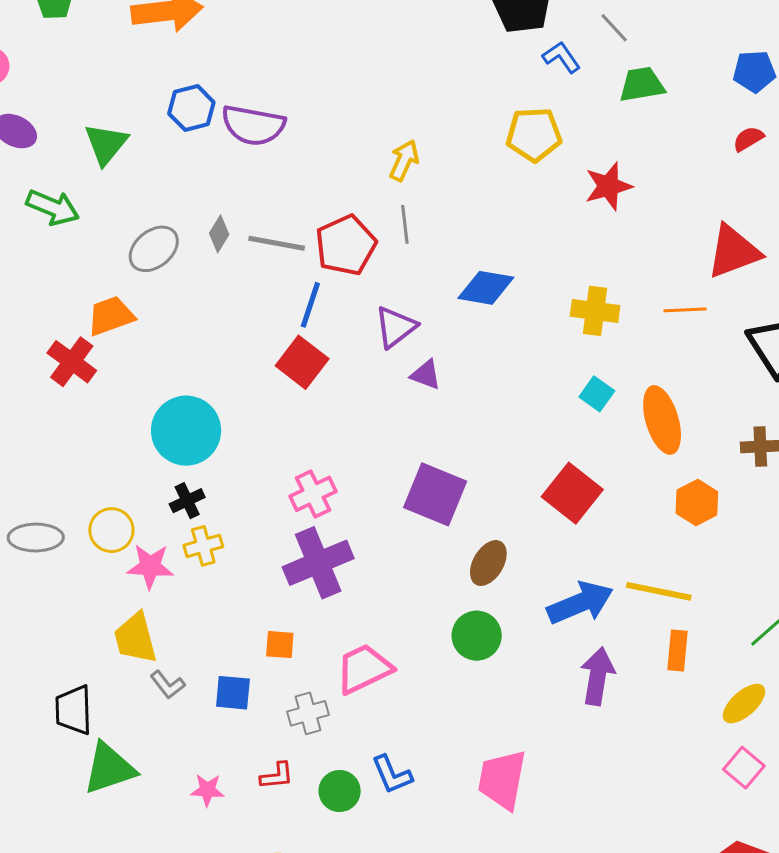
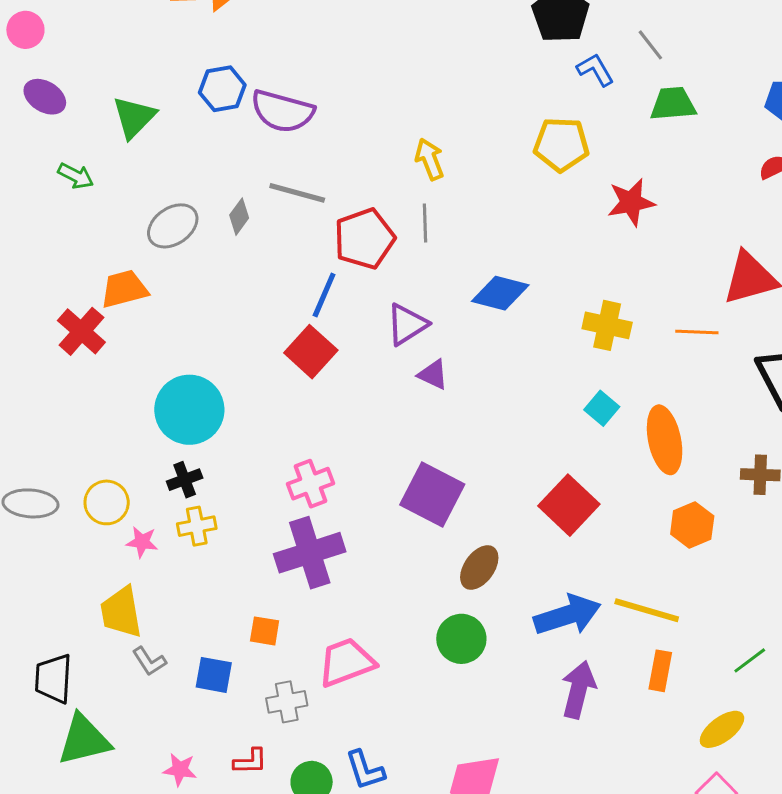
yellow arrow: (404, 160) -> (430, 159), turned -51
green arrow: (53, 207) -> (76, 176), size x0.7
gray line: (277, 243) -> (297, 193), moved
pink star: (150, 566) -> (142, 542), size x0.7

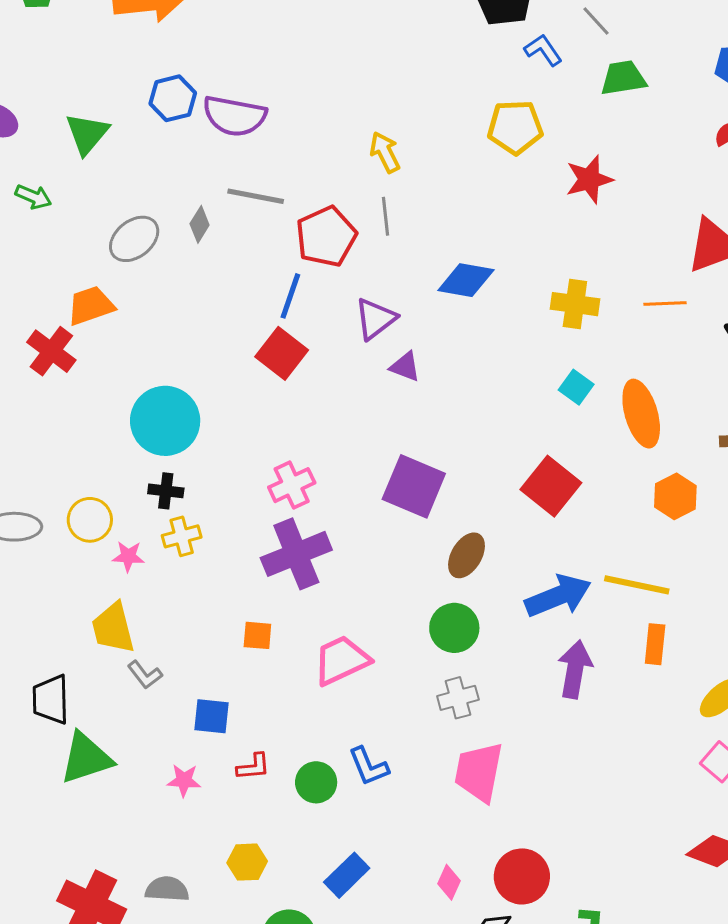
black cross: (185, 480) -> (166, 491), turned 32
blue square: (214, 675) -> (211, 716), moved
gray cross: (287, 702) -> (458, 698), moved

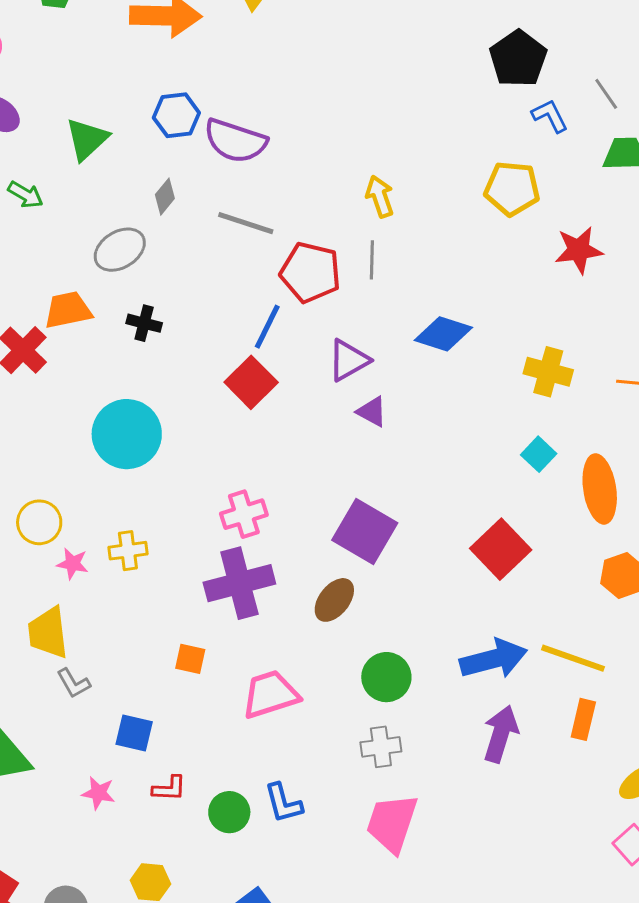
gray diamond: (200, 224) -> (165, 197), moved
red pentagon: (326, 237) -> (310, 272), turned 30
black cross: (166, 491) -> (144, 323), moved
brown ellipse: (466, 555) -> (334, 600), moved

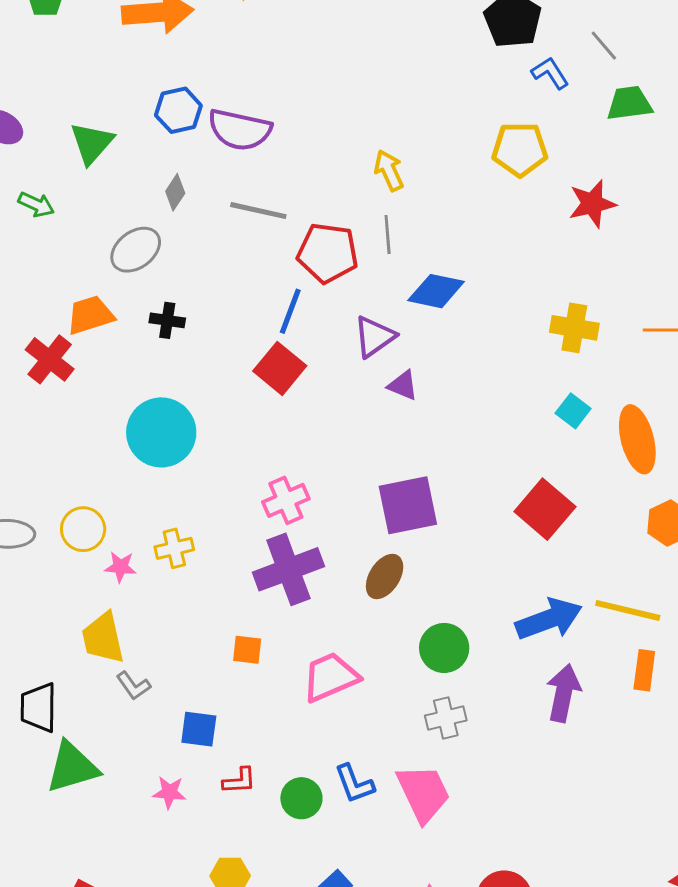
blue diamond: (443, 334) -> (436, 291), moved
purple square: (365, 531) -> (408, 505), turned -36
pink trapezoid: (392, 823) -> (423, 793), moved, turned 142

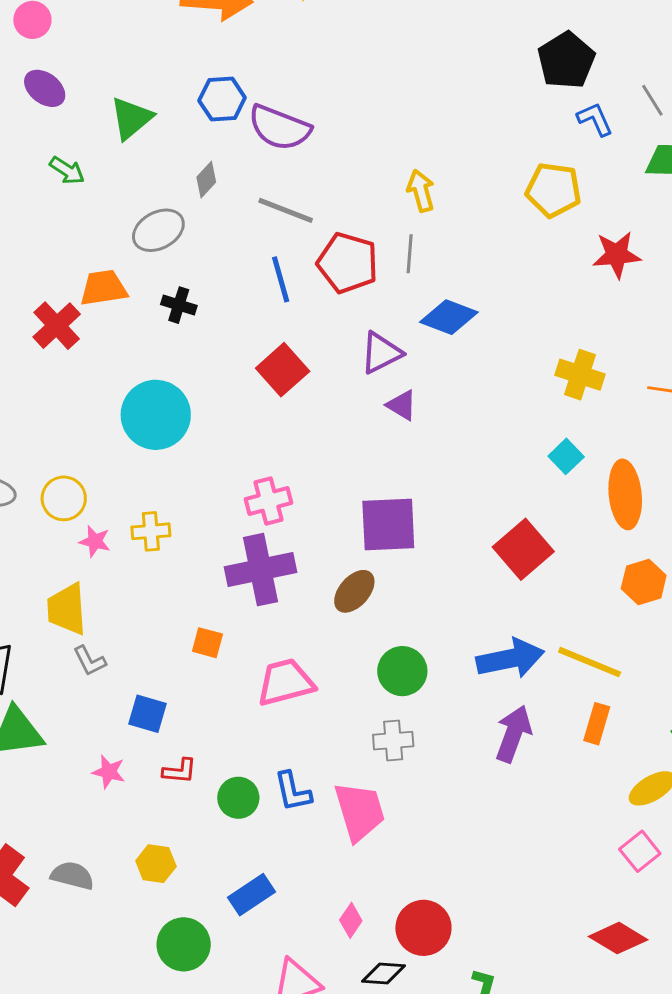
blue line: (290, 311) -> (281, 279), moved, turned -45

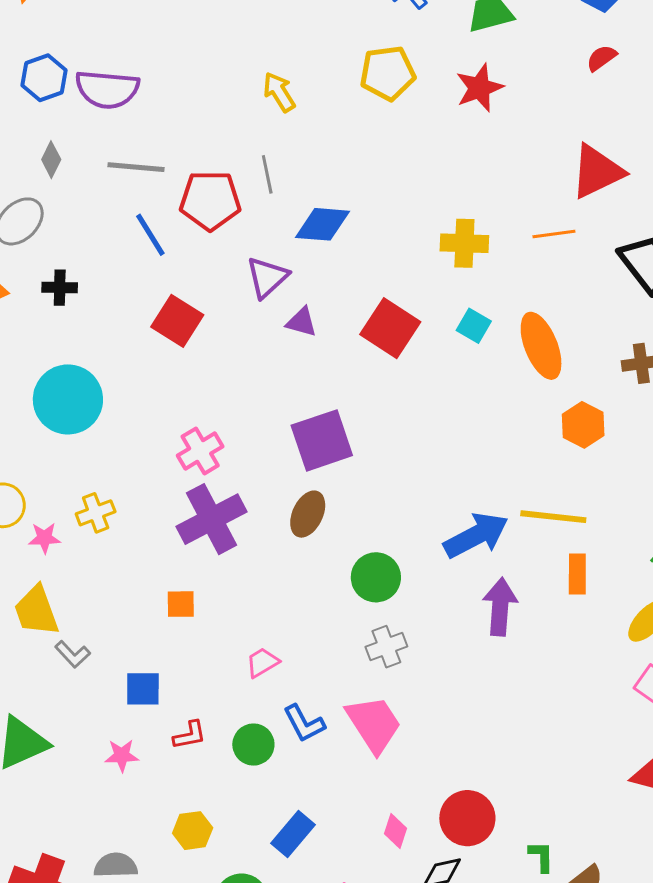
yellow arrow: (421, 191) -> (279, 92), moved
red star: (617, 255) -> (479, 88), moved
red square: (523, 549) -> (390, 328), moved
pink trapezoid: (285, 682) -> (262, 663), moved, size x0.6

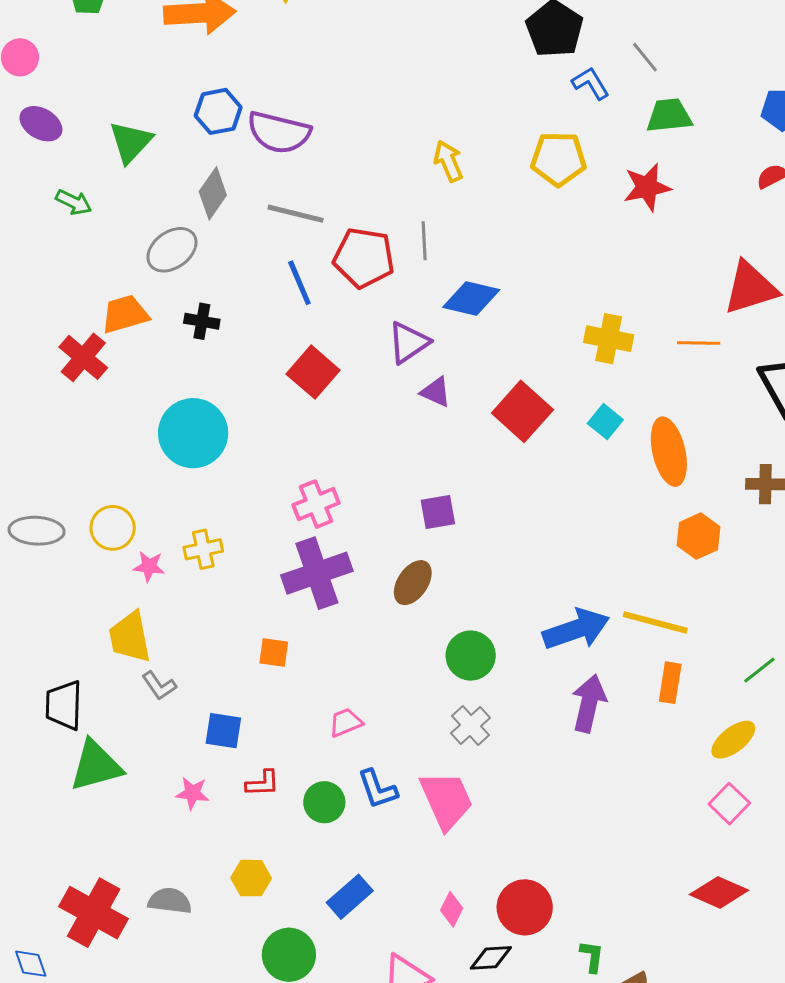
gray diamond: (51, 160) -> (213, 193), size x1.4
purple square: (322, 440) -> (438, 512), size x0.6
gray cross: (386, 647) -> (471, 726), turned -30

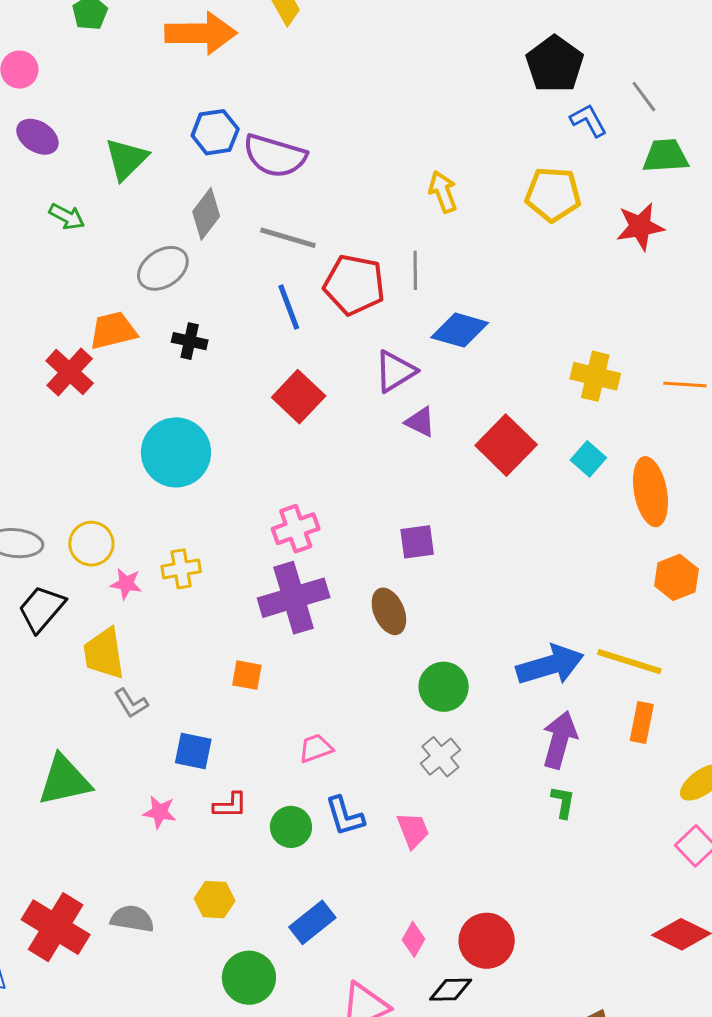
brown ellipse: (413, 583) -> (389, 611), turned -60
black trapezoid: (64, 705) -> (41, 609), moved, turned 36
pink trapezoid: (446, 800) -> (413, 830), size x0.6
green L-shape: (592, 956) -> (563, 802), moved

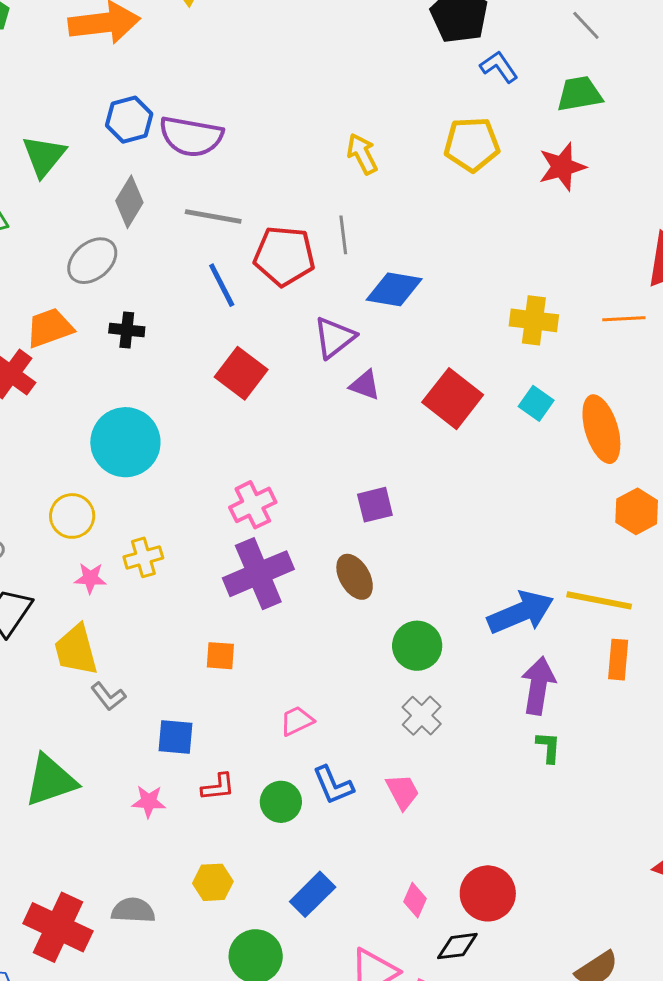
gray line: (644, 97) -> (586, 25), moved
yellow circle: (91, 544) -> (72, 516), moved

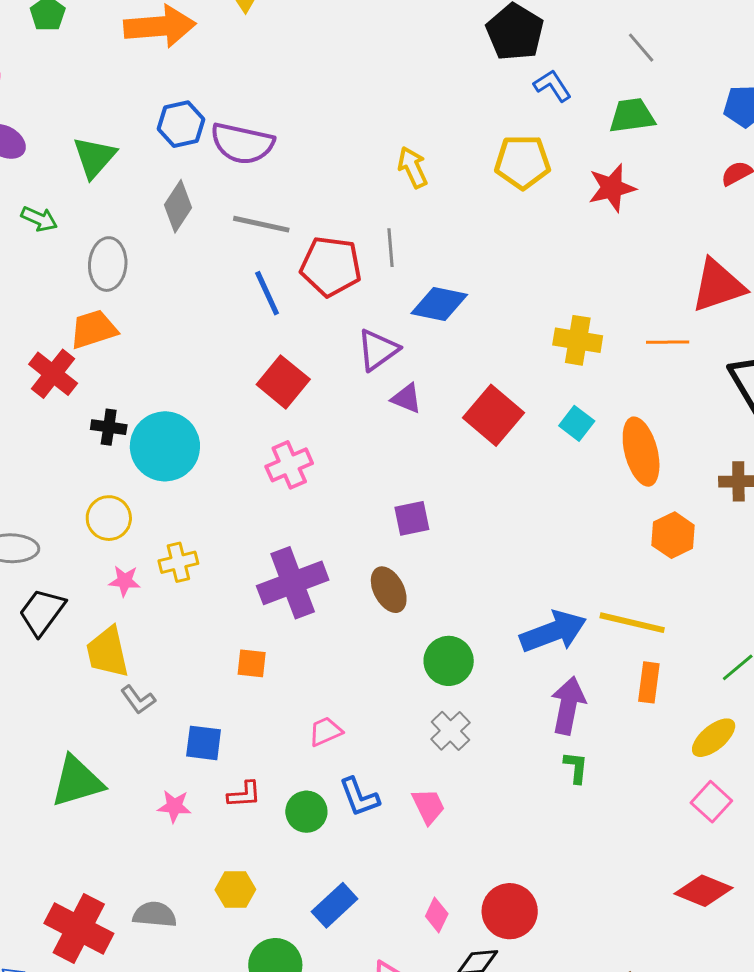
gray ellipse: (92, 261) -> (108, 264), moved, turned -48
black cross: (127, 330) -> (109, 427), moved
pink cross: (253, 505) -> (289, 465), moved

